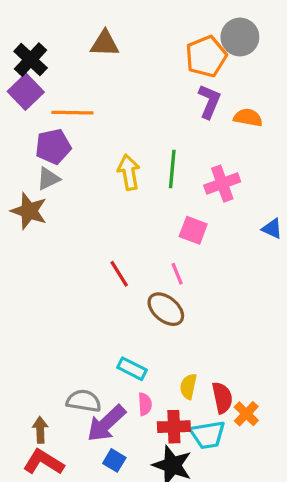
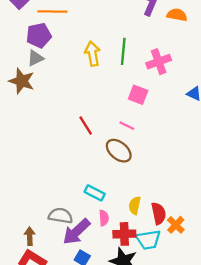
pink line: (177, 274) -> (127, 126), turned -42

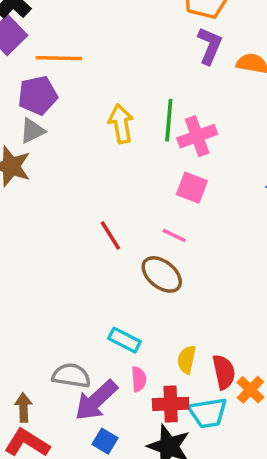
pink cross: (159, 62) -> (197, 136), moved

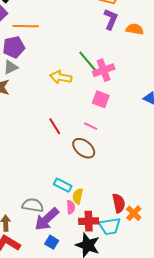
green line: (169, 120) -> (88, 61), turned -45
yellow arrow: (121, 124) -> (61, 77), moved, turned -70
yellow semicircle: (187, 360) -> (78, 196), moved

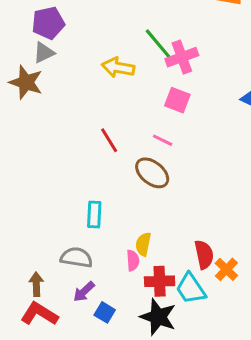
cyan rectangle: (63, 185) -> (94, 214), moved, turned 66
purple arrow: (47, 219) -> (84, 292), moved, size x0.6
cyan trapezoid: (110, 226) -> (191, 289), turned 65

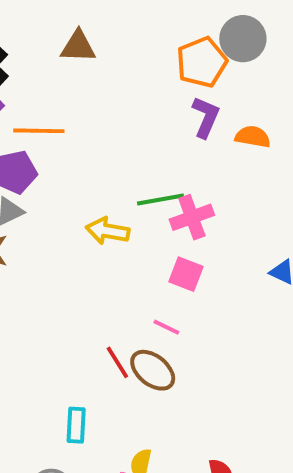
green line: (158, 44) -> (161, 200), turned -60
red line: (109, 140) -> (117, 362), moved

